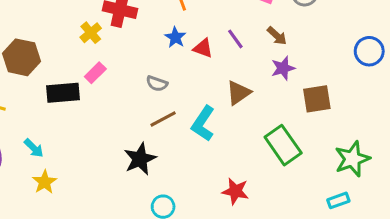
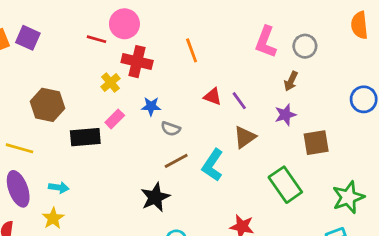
brown arrow: (277, 36) -> (291, 81), moved, turned 72
blue star: (175, 37) -> (151, 106), moved, turned -30
purple line: (235, 39) -> (239, 101), moved
cyan arrow: (34, 148) -> (59, 187), turned -36
yellow star: (45, 182) -> (53, 218), moved

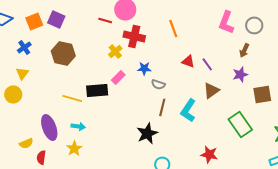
brown hexagon: (48, 105) -> (63, 53), moved
yellow line: (20, 148) -> (72, 98), moved
brown line: (176, 161) -> (162, 107), turned -48

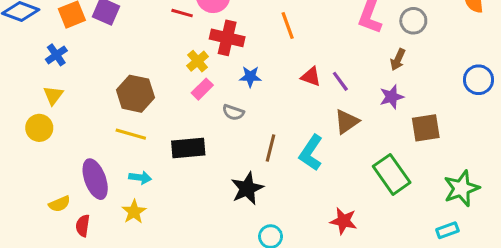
brown hexagon: (63, 53) -> (135, 94), moved
blue star: (144, 68) -> (250, 77), moved
pink rectangle: (118, 77) -> (202, 89), moved
gray semicircle: (158, 84) -> (233, 112), moved
black rectangle: (97, 90) -> (188, 148), moved

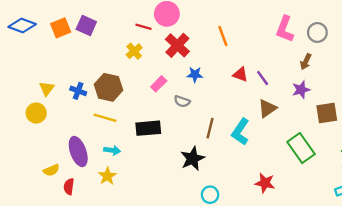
red cross: (227, 38) -> (177, 45), turned 30
blue cross: (56, 55) -> (78, 91), moved, turned -35
yellow cross: (198, 61) -> (134, 51), moved

